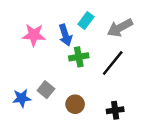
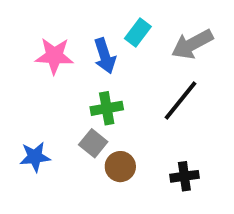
green cross: (79, 57) -> (107, 108), moved
gray square: (46, 90) -> (93, 143), moved

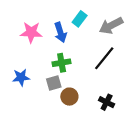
gray square: (93, 143) -> (54, 83), turned 35
blue star: (35, 157) -> (21, 77), moved
black cross: (184, 176) -> (107, 102), turned 35

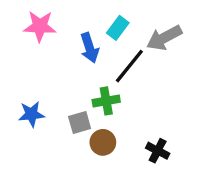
pink star: (31, 32) -> (40, 26), moved
black line: (104, 58) -> (129, 66), moved
green cross: (62, 63) -> (106, 101), moved

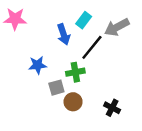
pink star: (40, 26) -> (15, 19), moved
blue star: (31, 114) -> (38, 65), moved

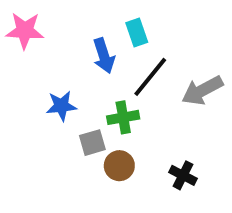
cyan rectangle: (84, 20) -> (137, 33), turned -56
gray arrow: (117, 27) -> (202, 90), moved

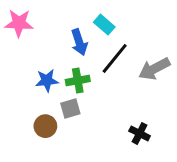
cyan rectangle: (137, 33) -> (104, 25), turned -30
green cross: (123, 117) -> (78, 80), moved
brown circle: (119, 166) -> (45, 126), moved

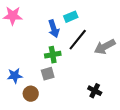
cyan rectangle: (104, 25) -> (71, 17), turned -64
blue star: (47, 80) -> (15, 76), moved
brown circle: (45, 126) -> (31, 94), moved

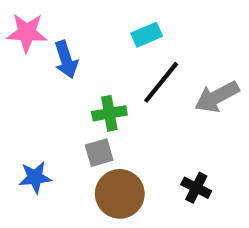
blue arrow: (54, 29) -> (66, 60), moved
blue star: (15, 76) -> (35, 177), moved
brown circle: (31, 94) -> (120, 194), moved, size x1.5

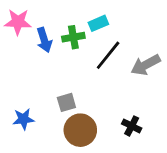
green cross: (109, 113) -> (73, 37), moved

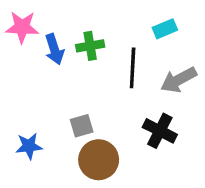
cyan rectangle: (98, 23) -> (165, 29), moved
black line: (108, 55) -> (133, 68), turned -36
black cross: (132, 126) -> (160, 131), moved, size x1.4

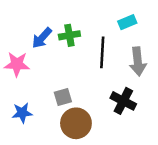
pink star: (22, 27) -> (17, 64), moved
blue arrow: (54, 49) -> (42, 38), turned 60
gray arrow: (179, 80) -> (138, 62), turned -68

